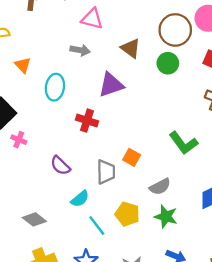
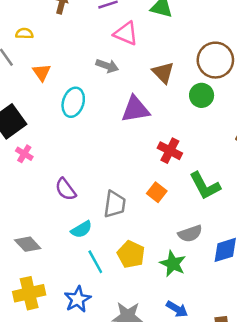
red cross: (87, 121) -> (170, 151), moved
orange square: (132, 157) -> (157, 192), moved
gray semicircle: (160, 187) -> (190, 234), moved

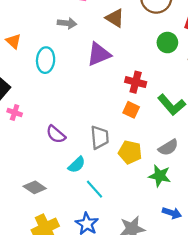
green circle: (202, 95) -> (167, 43), moved
orange square: (157, 192) -> (131, 110), moved
yellow pentagon: (131, 254) -> (130, 152), moved

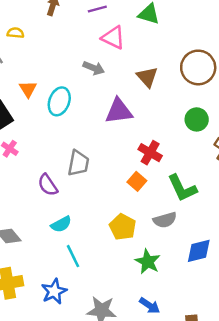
orange triangle: (13, 41) -> (28, 89), moved
gray trapezoid: (100, 137) -> (78, 163), moved
gray semicircle: (168, 147) -> (165, 220), moved

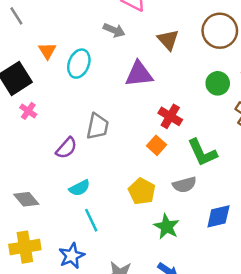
purple semicircle: (48, 185) -> (66, 148), turned -105

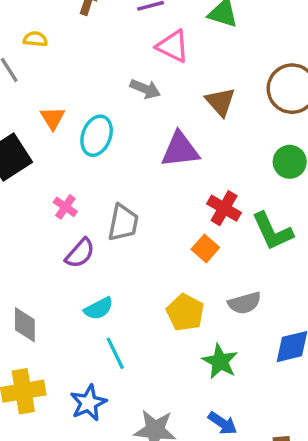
pink cross: (28, 111) -> (65, 207), moved
green L-shape: (202, 153) -> (272, 231), moved
gray diamond: (26, 199) -> (25, 325), turned 40

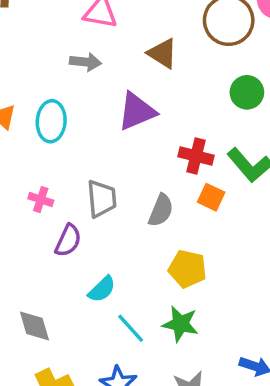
orange square: (205, 248) -> (211, 197), moved
gray semicircle: (245, 303) -> (161, 210), moved, turned -36
green star: (220, 361) -> (180, 324), moved

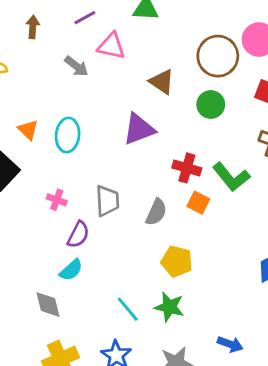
gray arrow: (85, 62) -> (76, 66), moved, turned 30
green circle: (247, 92) -> (211, 105), moved
cyan semicircle: (102, 289) -> (71, 270), moved

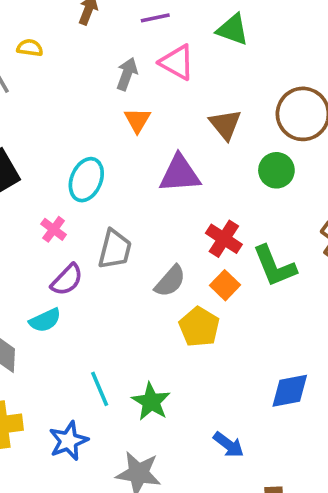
gray arrow: (76, 66) -> (127, 74), turned -125
orange triangle: (28, 130) -> (137, 120), moved
cyan ellipse: (68, 135) -> (86, 180), moved
yellow pentagon: (177, 261) -> (199, 327), moved
blue arrow: (230, 344) -> (229, 445), moved

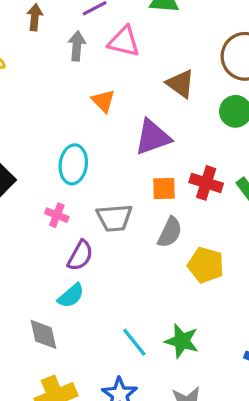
gray arrow: (127, 74) -> (77, 46), moved
gray trapezoid: (115, 249) -> (114, 218), turned 87
orange square: (225, 285) -> (164, 189), moved, turned -30

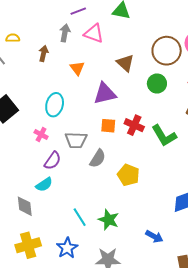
brown arrow: (35, 17) -> (43, 54), moved
gray semicircle: (170, 232) -> (98, 158), moved

